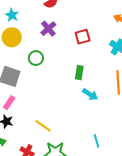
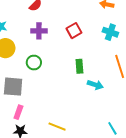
purple cross: (48, 29) -> (39, 31), turned -35

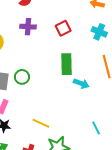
green circle: (34, 63) -> (22, 77), moved
green rectangle: (79, 66) -> (67, 64), size x1.5

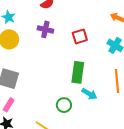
green circle: (22, 77) -> (64, 105), moved

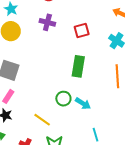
cyan arrow: (89, 94) -> (83, 103), moved

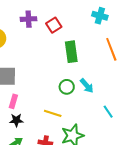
red square: (82, 30) -> (54, 25), moved
cyan arrow: (83, 103) -> (87, 86), turned 35

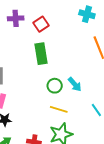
green rectangle: (71, 52) -> (41, 54), moved
yellow line: (53, 113) -> (59, 109), moved

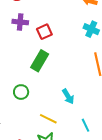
green rectangle: (41, 54) -> (40, 61), turned 30
green circle: (55, 86) -> (21, 92), moved

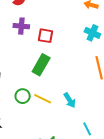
red square: (44, 32) -> (46, 36), turned 35
yellow line: (48, 119) -> (43, 99), moved

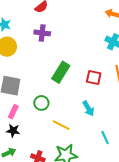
red square: (46, 36) -> (94, 78), moved
yellow line: (43, 99) -> (61, 125), moved

